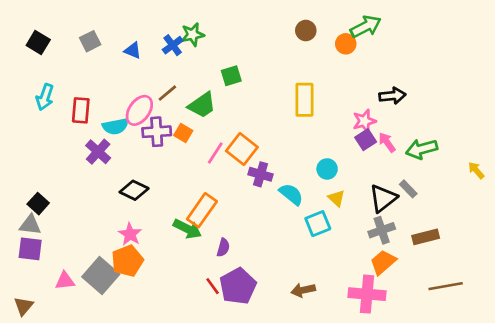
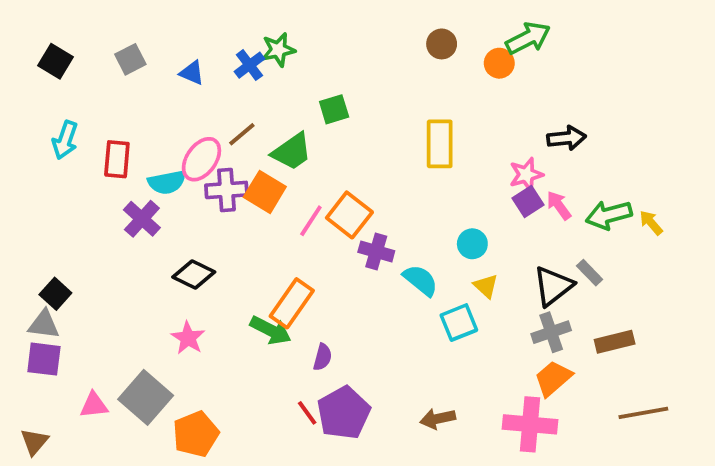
orange square: (183, 133) -> (265, 192), size x1.5
yellow arrow: (476, 170) -> (651, 223), moved
orange pentagon: (127, 261) -> (196, 434), moved

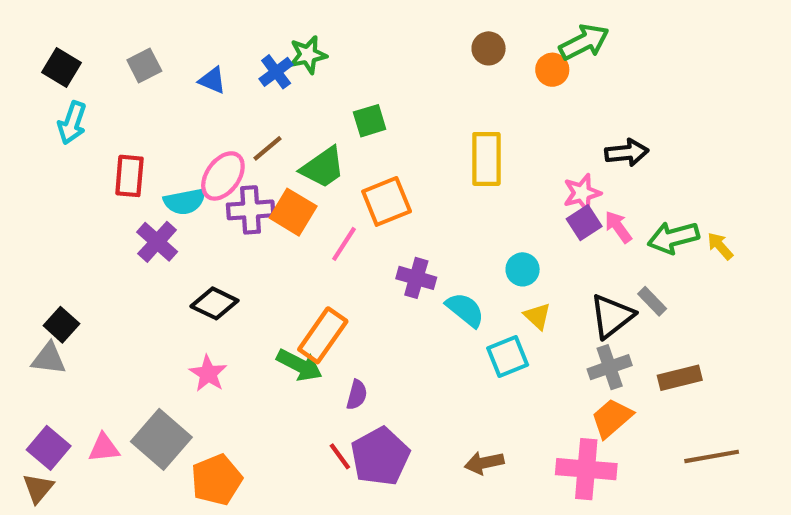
cyan arrow: (65, 140) -> (72, 123), moved
orange square: (349, 215) -> (387, 201), moved, turned 30
purple square: (44, 359) -> (49, 448), moved, turned 33

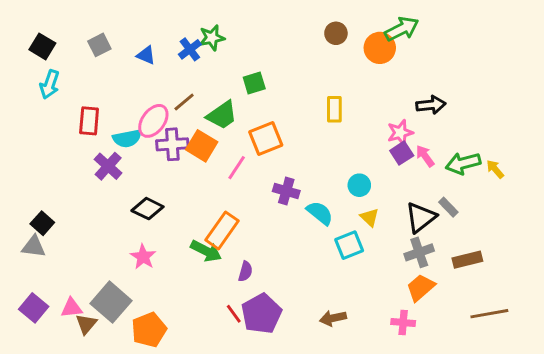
orange circle: (552, 70) -> (380, 48), size x1.4
yellow rectangle: (486, 159) -> (334, 109), size x0.7
pink cross: (586, 469) -> (403, 322), size x0.6
brown triangle: (38, 488) -> (86, 324), moved

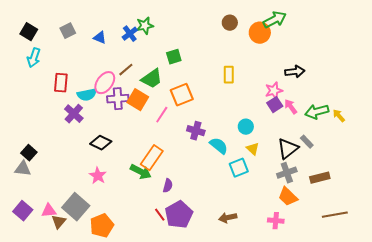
orange trapezoid: (421, 287) -> (288, 197), turned -95

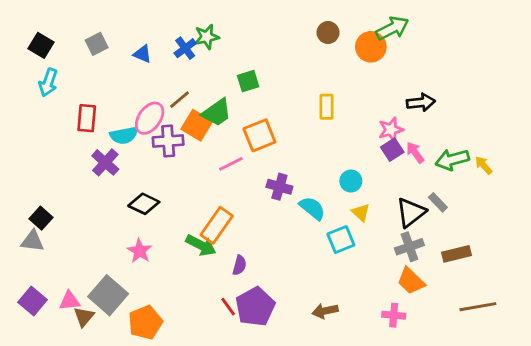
orange square: (138, 100) -> (197, 125), moved
pink line: (162, 115) -> (231, 164), turned 30

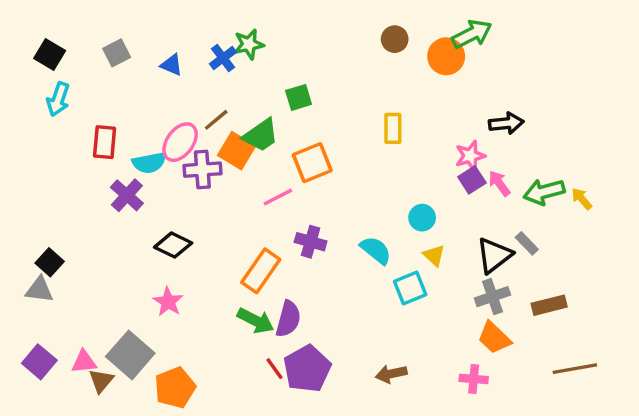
purple cross: (279, 187) -> (311, 242), moved
green arrow: (201, 245) -> (256, 321), moved
purple semicircle: (239, 265) -> (288, 319), size x1.5

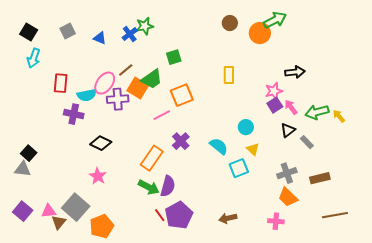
purple cross: (127, 195) -> (74, 114), turned -30
purple cross: (311, 242) -> (181, 141), turned 30
black triangle: (494, 255) -> (288, 130), moved, size x0.7

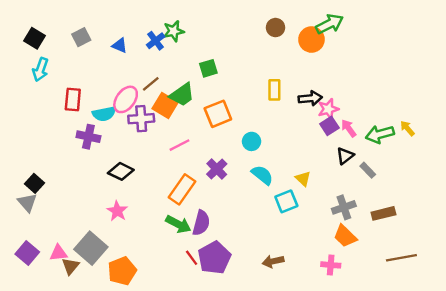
black arrow: (295, 72) -> (310, 98), moved
pink line: (162, 115) -> (180, 145), moved
yellow arrow: (339, 116) -> (407, 128), moved
cyan circle: (246, 127) -> (252, 141), moved
gray triangle: (23, 169) -> (27, 203), turned 42

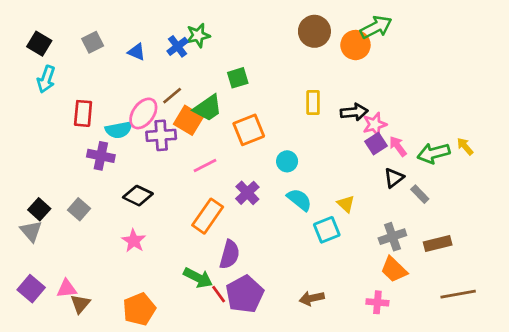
brown circle: (275, 28) -> (314, 31), size x1.5
green arrow: (178, 224) -> (198, 278), moved
gray square: (91, 248) -> (79, 209), moved, size x0.6

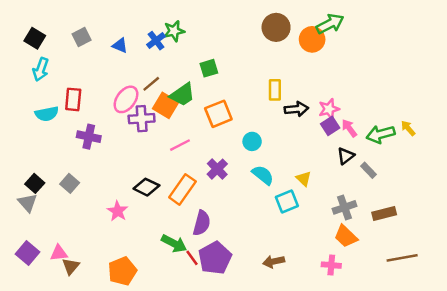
black arrow: (354, 112) -> (296, 109), moved
cyan semicircle: (119, 130) -> (47, 114), moved
black diamond: (138, 196) -> (146, 187), moved

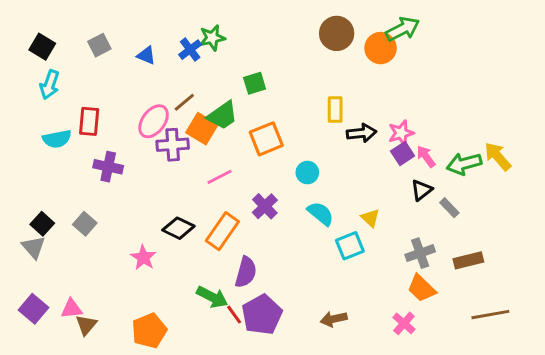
yellow arrow: (408, 128) -> (498, 156), size x1.5
pink cross: (331, 265) -> (404, 323), turned 36

